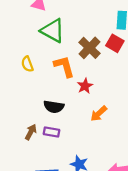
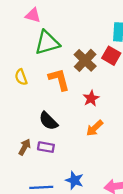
green triangle: (53, 31) -> (47, 43), turned -45
red star: (85, 86) -> (91, 98), moved
black semicircle: (54, 107) -> (48, 121), turned 36

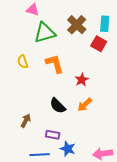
brown cross: (85, 60) -> (77, 25), moved
black semicircle: (48, 121) -> (58, 106), moved
purple rectangle: (46, 147) -> (53, 135), moved

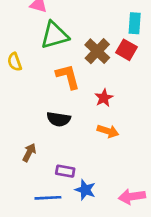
brown cross: (77, 25) -> (97, 51), moved
yellow semicircle: (23, 62) -> (15, 62), moved
orange arrow: (85, 105) -> (108, 131), turned -119
black semicircle: (58, 106) -> (59, 119), moved, turned -36

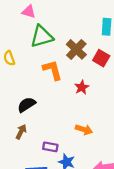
red square: (127, 50) -> (101, 58), moved
black semicircle: (59, 119) -> (27, 105), moved, turned 138
orange arrow: (108, 131) -> (84, 130), moved

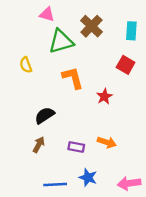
brown cross: (76, 49) -> (91, 26), moved
purple rectangle: (50, 147) -> (76, 147), moved

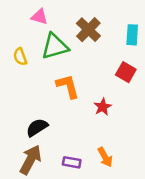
yellow semicircle: (26, 65) -> (20, 57), moved
orange arrow: (107, 142) -> (105, 157), turned 42
brown arrow: (39, 145) -> (30, 160), size x1.6

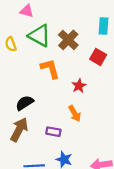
brown cross: (88, 30) -> (68, 40), moved
green triangle: (55, 46) -> (39, 36), turned 45
orange arrow: (105, 157) -> (75, 114), moved

